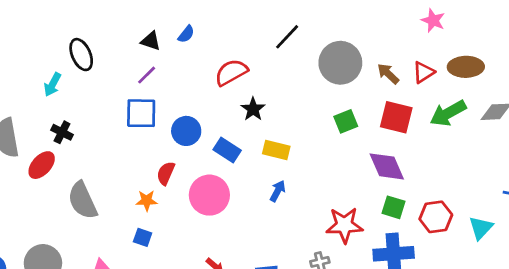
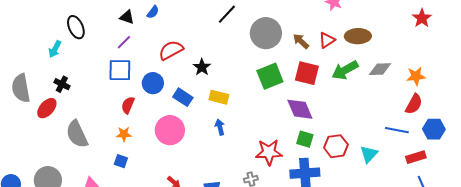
red semicircle: (231, 72) -> (171, 50), moved
green square: (346, 121) -> (270, 76), size x1.5
red semicircle: (166, 173) -> (128, 105), moved
blue arrow: (278, 191) -> (220, 127), turned -42

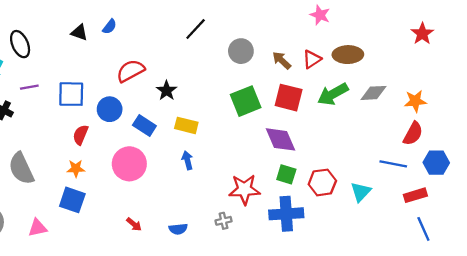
gray circle: (266, 33) -> (241, 51), size x0.7
purple line: (124, 42) -> (29, 87), moved, turned 35
blue square: (121, 161) -> (72, 200), size x1.6

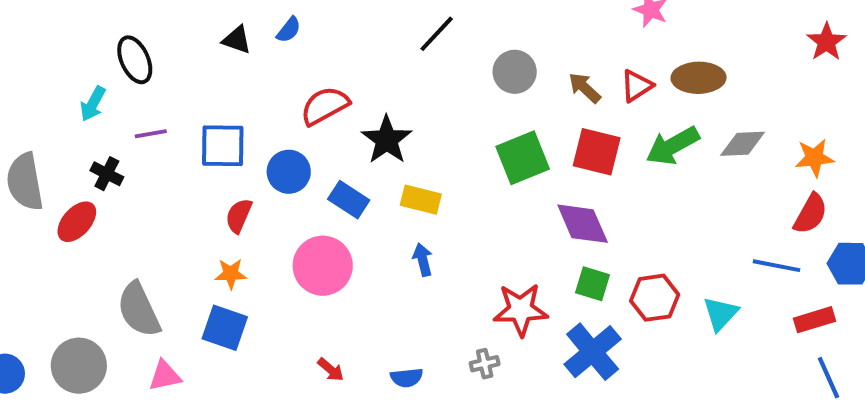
black star: (167, 91) -> (387, 140), size x1.4
gray semicircle: (21, 168) -> (139, 310), moved
blue cross: (286, 214) -> (593, 352), turned -36

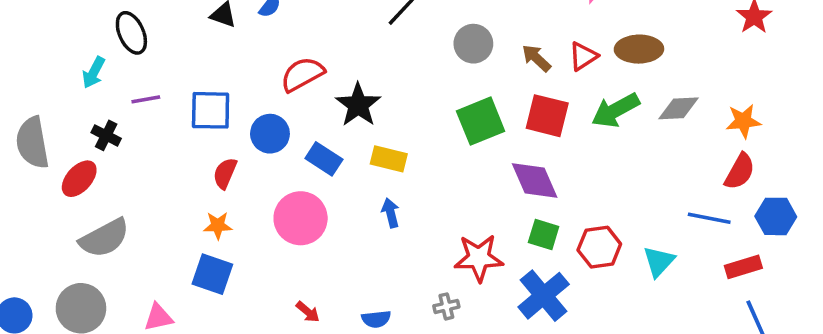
gray semicircle: (139, 310) -> (104, 238), moved, turned -93

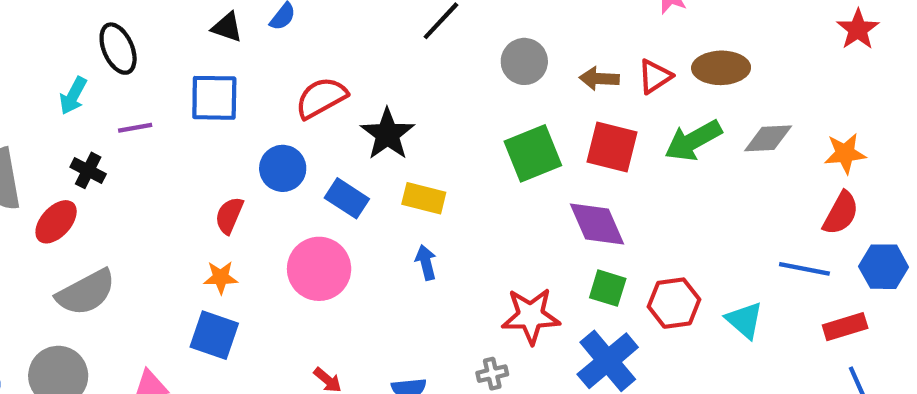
brown arrow: (536, 58) -> (599, 79), turned -40
blue square: (211, 110) -> (214, 98), moved
cyan triangle: (659, 261) -> (745, 320), turned -32

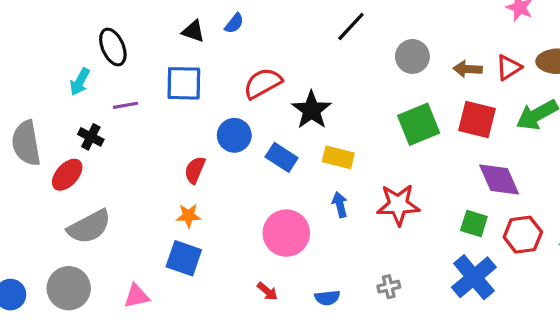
purple diamond: (597, 224) -> (499, 179), moved
pink circle: (319, 269) -> (286, 233), moved
red star: (531, 316) -> (398, 205), moved

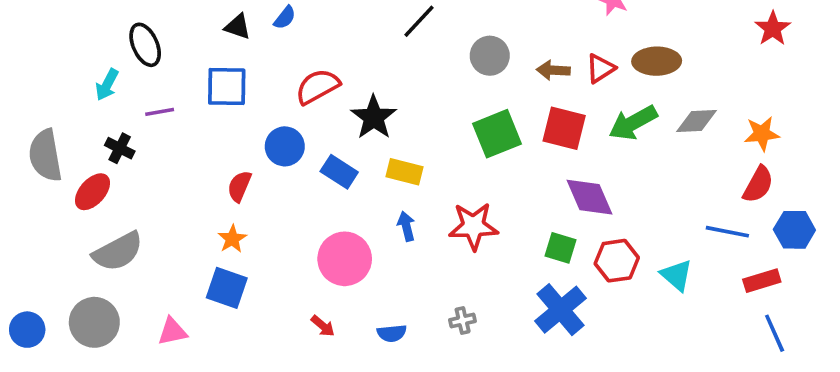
orange star: (189, 216) -> (232, 239), turned -30

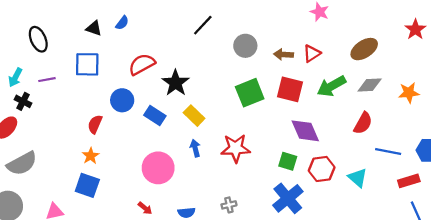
brown ellipse: (657, 61) -> (364, 49), moved, turned -32
cyan arrow: (107, 85) -> (15, 77), moved
yellow rectangle: (404, 172) -> (194, 116), turned 30
red semicircle: (758, 184) -> (363, 123), moved

